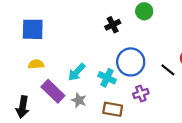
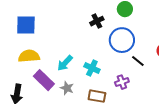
blue circle: (131, 62) -> (122, 40), moved
yellow semicircle: (36, 64) -> (29, 56), size x1.5
black line: (168, 70) -> (138, 61), moved

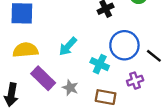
blue circle: (122, 40) -> (124, 45), moved
cyan arrow: (65, 63) -> (68, 46), moved

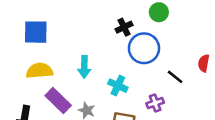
blue circle: (124, 45) -> (144, 48), moved
cyan arrow: (68, 46) -> (84, 67), turned -42

